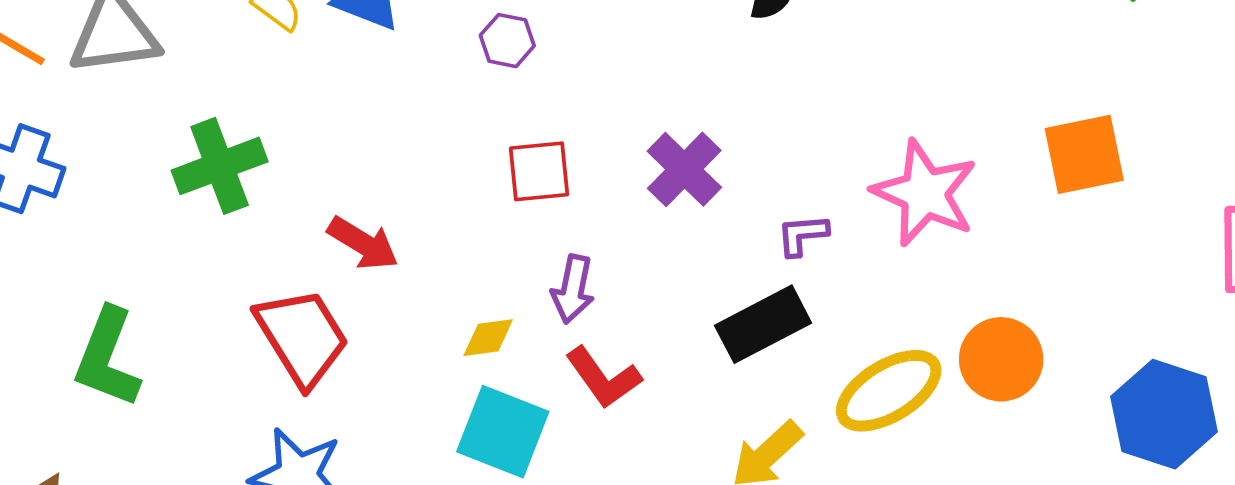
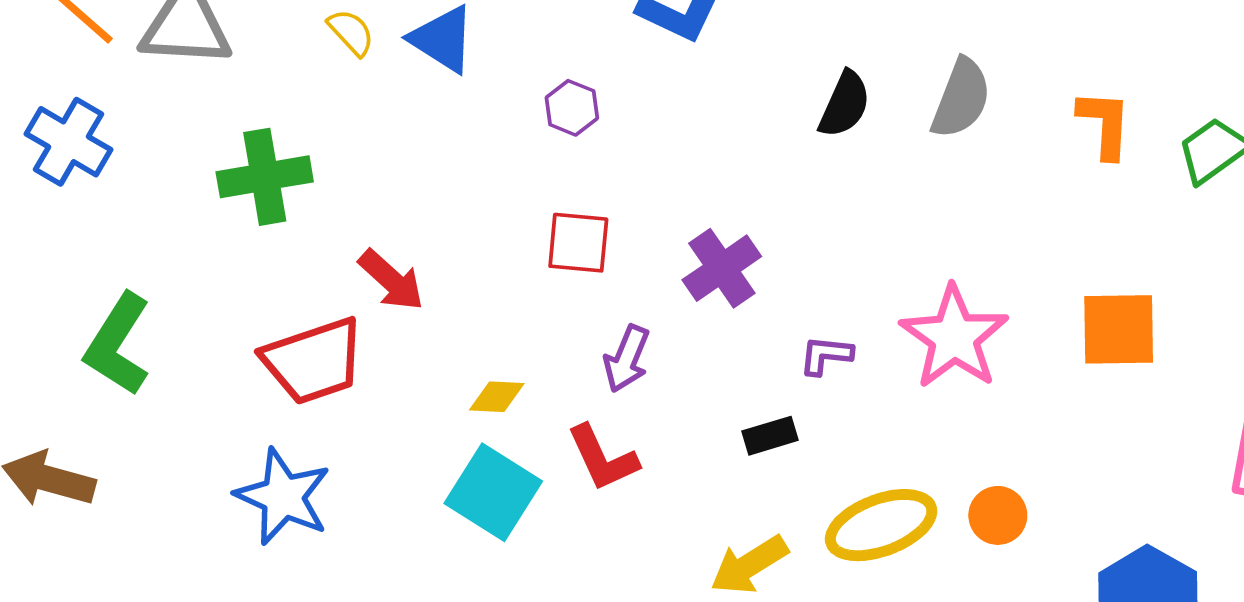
purple arrow: (573, 289) -> (627, 359), moved
black rectangle: (763, 324) -> (770, 436), size x0.6
red trapezoid: (302, 337) -> (313, 361), turned 92
orange circle: (1001, 359) -> (998, 515), size x0.7

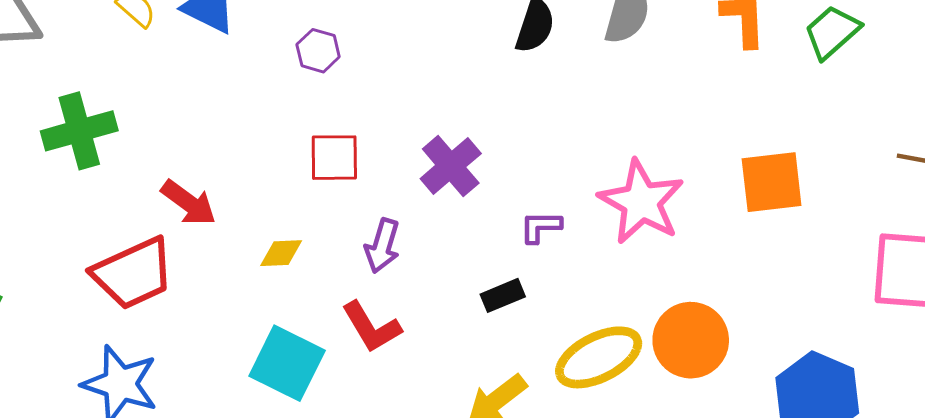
yellow diamond: (497, 397) -> (281, 253), moved
orange circle: (998, 515) -> (691, 340), size x1.6

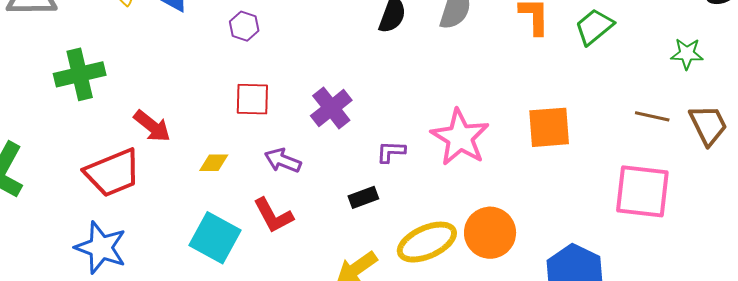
purple arrow: (382, 246) -> (283, 161), turned 93

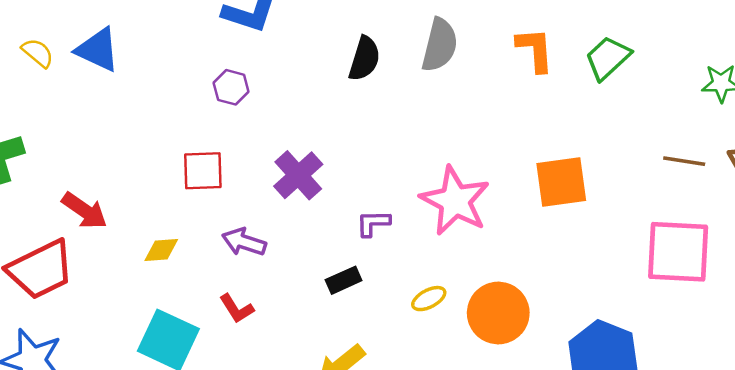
purple hexagon: (244, 26) -> (231, 87), moved
red L-shape: (273, 215) -> (237, 309), size x0.7
yellow ellipse: (427, 242) -> (429, 299), moved, size x0.5

